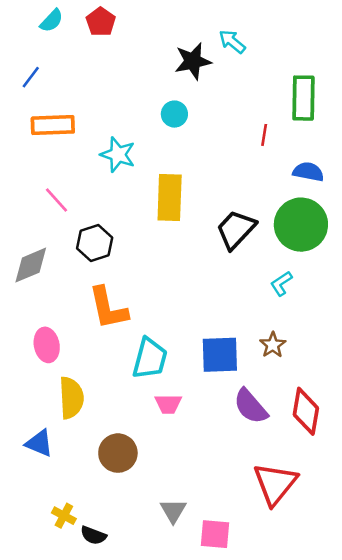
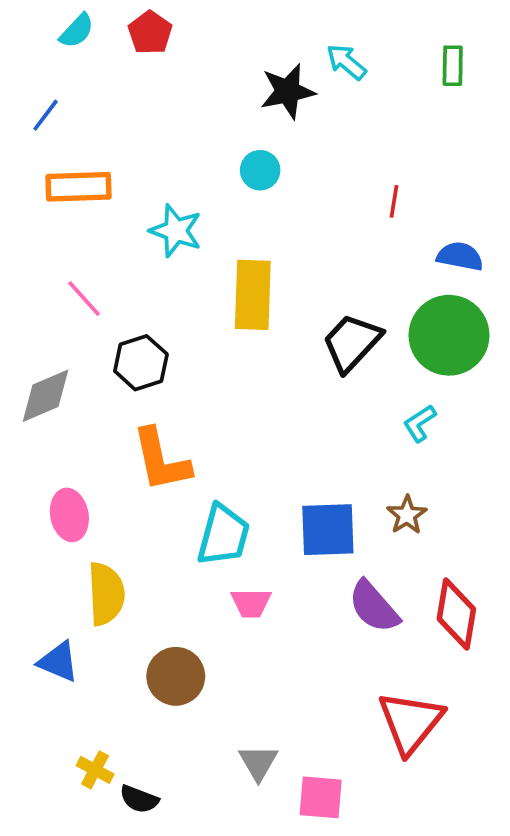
green rectangle: (303, 98) -> (453, 66), moved, size x0.6

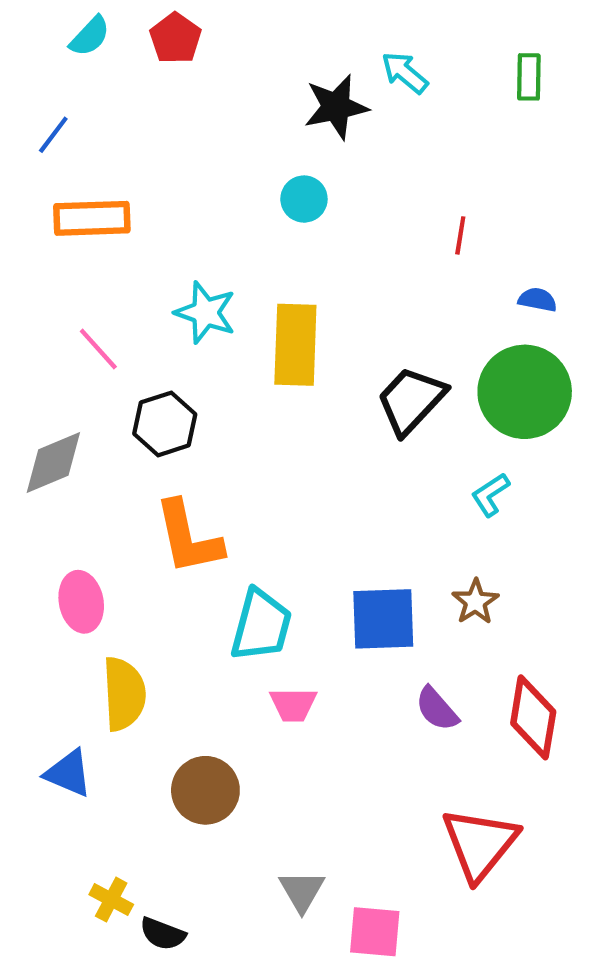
cyan star: (176, 231) -> (205, 313), moved
blue semicircle: (460, 256) -> (537, 300), size x0.7
purple semicircle: (374, 607) -> (437, 709), size x0.7

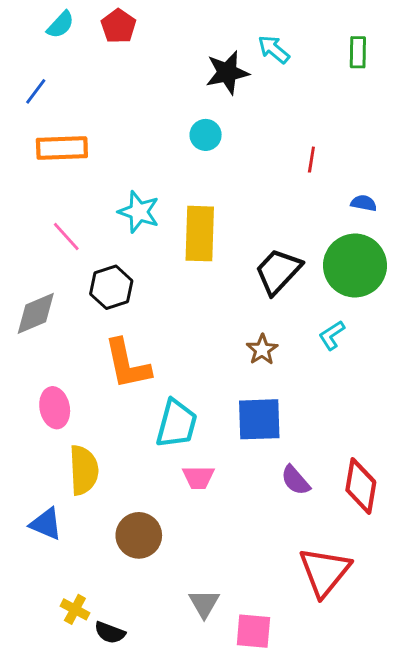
brown star: (475, 602) -> (262, 350), moved

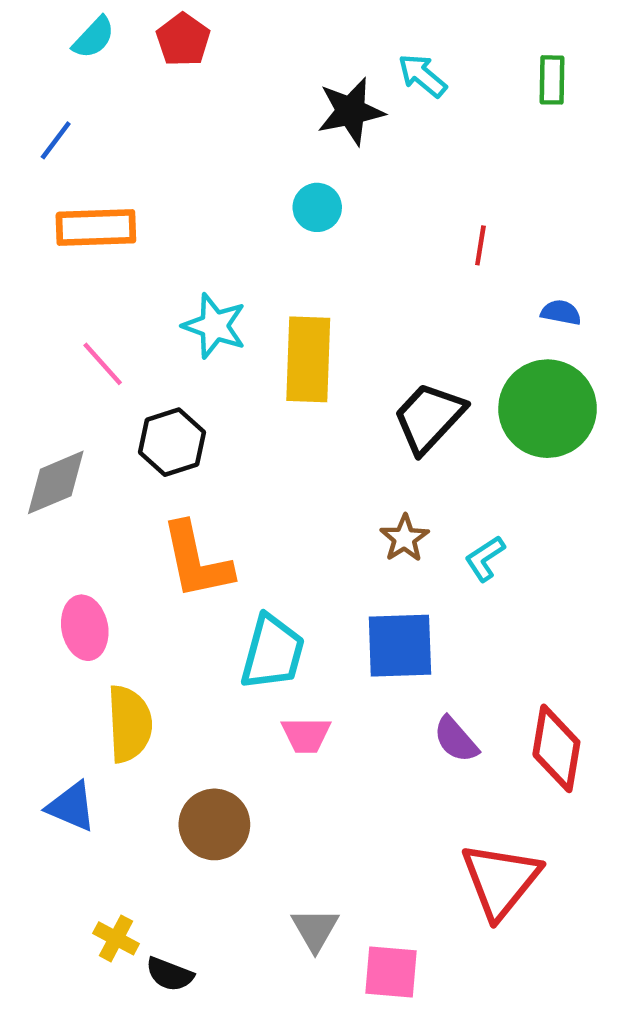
cyan L-shape: (332, 335) -> (485, 558), moved

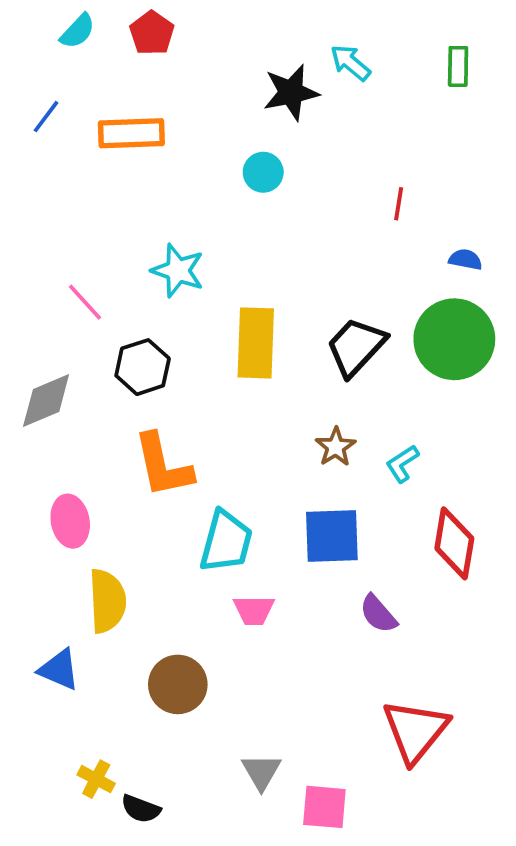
orange rectangle: (96, 228) -> (131, 133), moved
yellow rectangle: (308, 359) -> (256, 343), moved
red diamond: (556, 748) -> (454, 543), moved

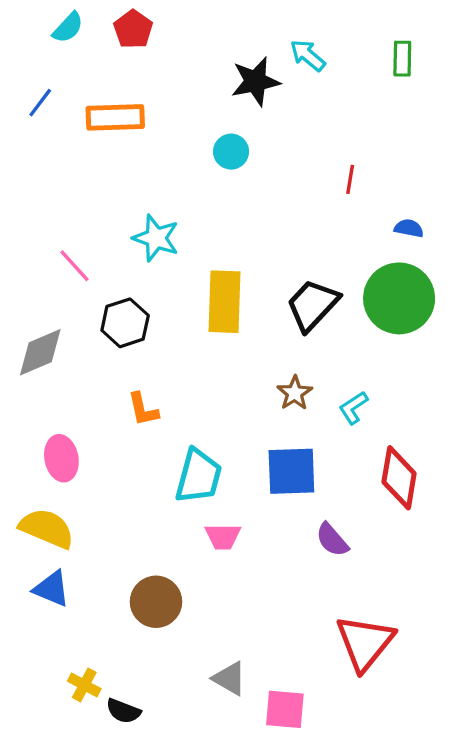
orange L-shape: (163, 465) -> (143, 409), size x0.6
yellow semicircle: (107, 601) -> (47, 528), moved, turned -64
gray triangle: (261, 772) -> (229, 678), turned -30

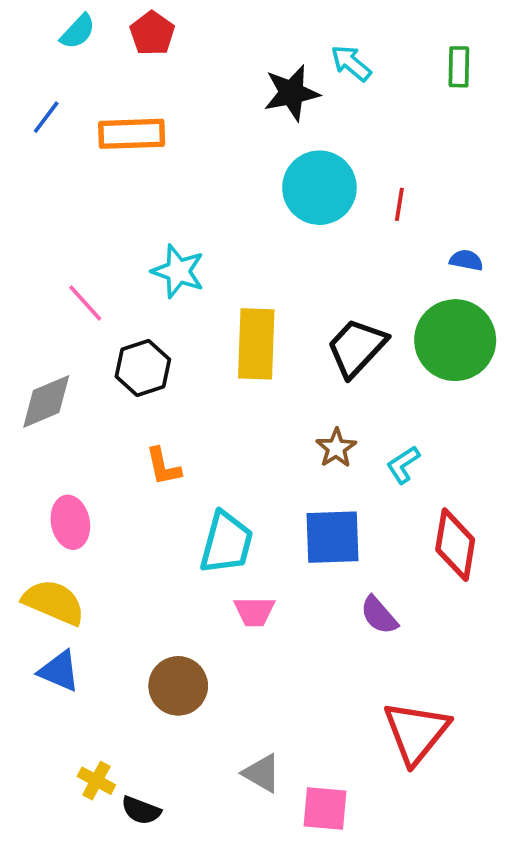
cyan circle: (231, 152) -> (319, 188), moved, size x1.8

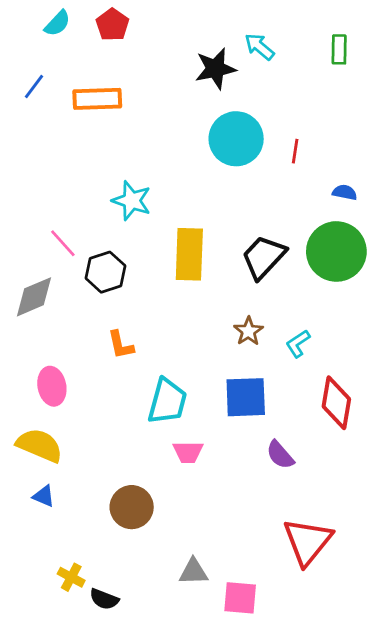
pink line: (85, 303) -> (63, 243), moved
blue triangle: (59, 671) -> (44, 496), size x0.7
gray triangle: (262, 773) -> (193, 572), turned -32

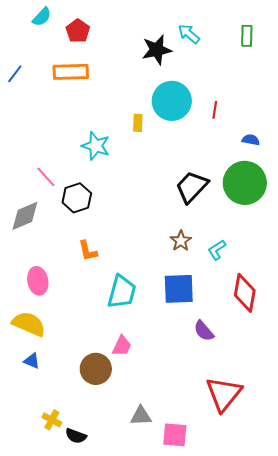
red pentagon: (112, 25) -> (78, 31), moved
blue line: (34, 87) -> (15, 74), moved
yellow rectangle: (189, 254) -> (138, 123), moved, size x0.5
pink trapezoid: (188, 452) -> (122, 346), moved, turned -65

